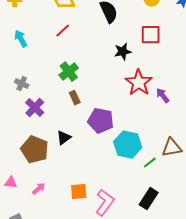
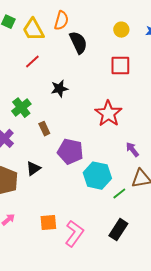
black star: (123, 52) -> (59, 89), moved
green cross: (69, 72) -> (21, 108), moved
purple arrow: (163, 96) -> (132, 150), moved

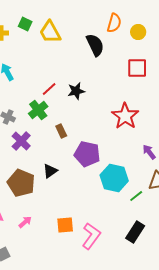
orange semicircle: (61, 21) -> (114, 23), moved
red line: (32, 62) -> (49, 89), moved

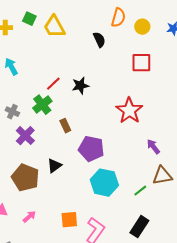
black semicircle: (95, 45) -> (99, 40), size x0.7
cyan hexagon: (114, 178) -> (104, 183), moved

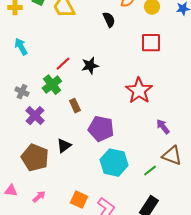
brown triangle: (162, 176) -> (172, 156), turned 30
orange square: (69, 220) -> (79, 200), turned 30

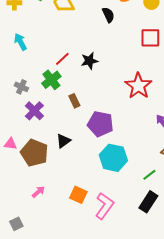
green line: (150, 171) -> (149, 175), moved
pink triangle: (11, 191) -> (10, 144), moved

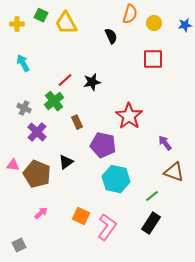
red star: (138, 86) -> (129, 116), moved

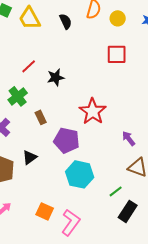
black semicircle: (111, 36) -> (66, 21), moved
red line: (65, 80) -> (29, 66), moved
black rectangle: (151, 223) -> (128, 211), moved

